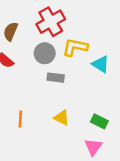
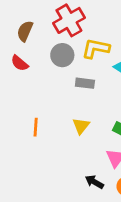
gray rectangle: (56, 78) -> (85, 83), moved
yellow triangle: (62, 118) -> (81, 126), turned 42

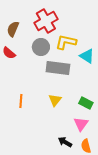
gray rectangle: (85, 83) -> (58, 68), size x1.6

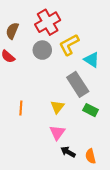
yellow L-shape: (66, 42) -> (69, 45), turned -40
gray rectangle: (58, 68) -> (78, 84), moved, turned 50
pink triangle: (81, 124) -> (57, 133), moved

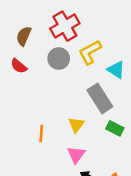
orange line: (21, 108) -> (41, 133), moved

